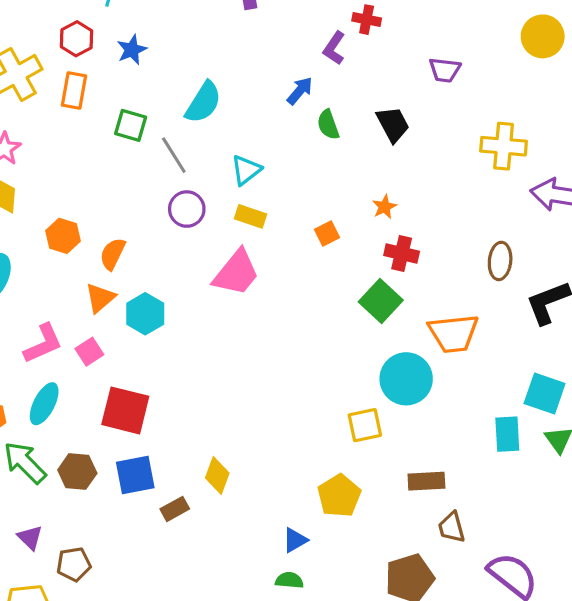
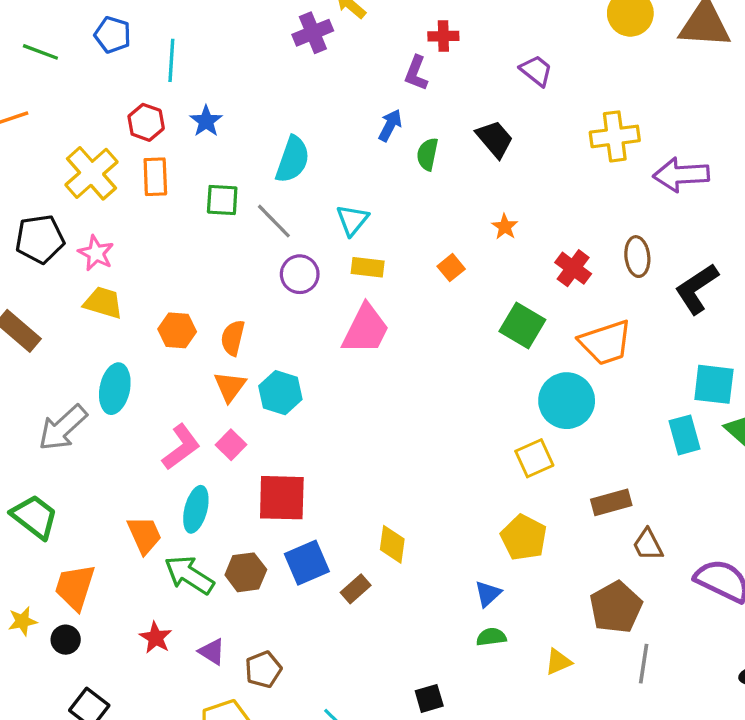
purple trapezoid: (445, 70) -> (536, 71), turned -136
green semicircle: (328, 125) -> (427, 154), turned 44
red cross: (402, 253) -> (573, 268), moved, turned 36

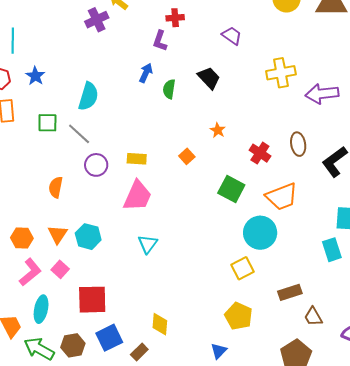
cyan triangle: (352, 220) -> (148, 244), moved
orange hexagon: (177, 330) -> (22, 238), moved
orange semicircle: (233, 338) -> (56, 187), moved

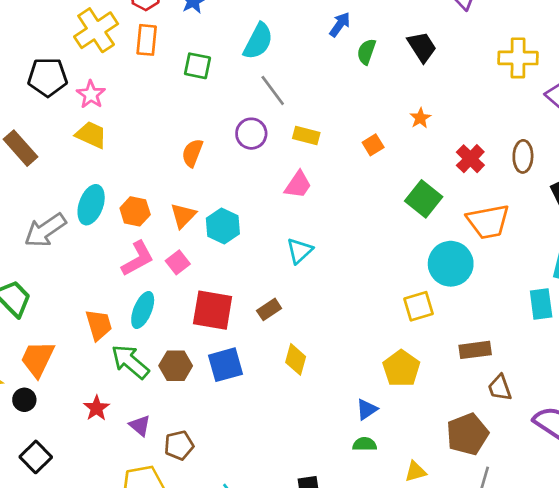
gray line: (79, 134) -> (273, 90), moved
pink trapezoid: (137, 196) -> (298, 185), size x0.7
brown rectangle: (139, 352) -> (269, 309), moved

